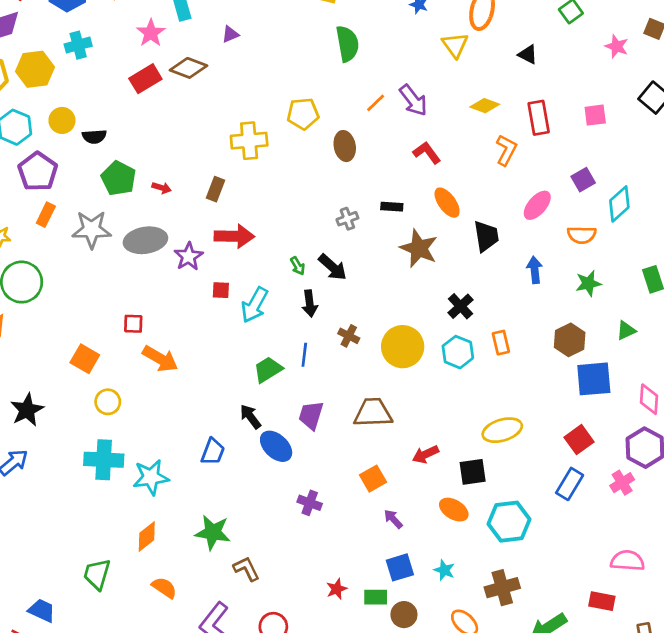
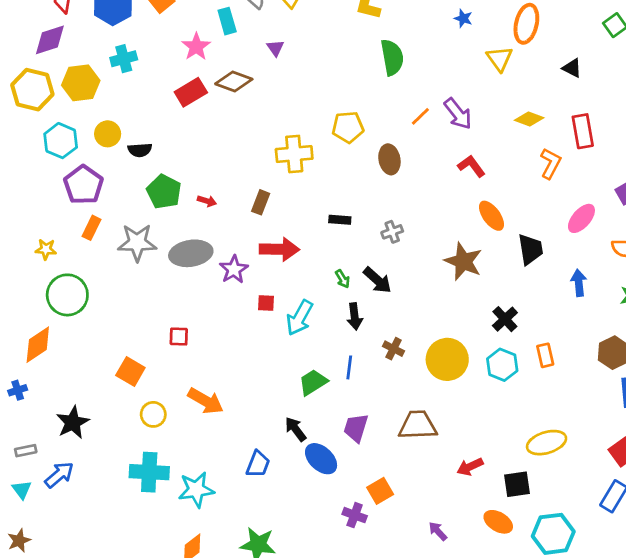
purple triangle: (230, 34) -> (275, 48), turned -42
black rectangle: (392, 207) -> (340, 220), moved
orange arrow: (160, 359) -> (206, 401), moved
orange square: (373, 479) -> (380, 491), moved

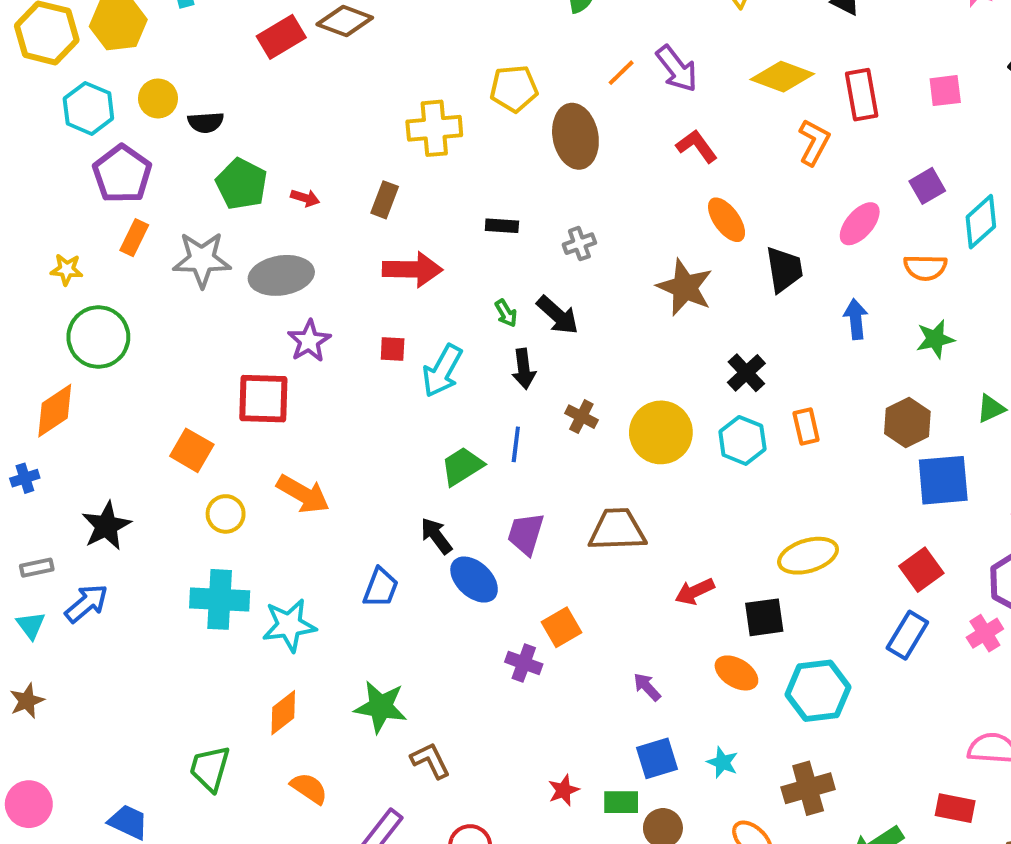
yellow diamond: (529, 119) -> (782, 77), size x1.4
brown ellipse: (389, 159) -> (575, 136), size x1.4
purple star: (234, 269) -> (309, 341), moved
red square: (179, 337) -> (263, 399), size x1.8

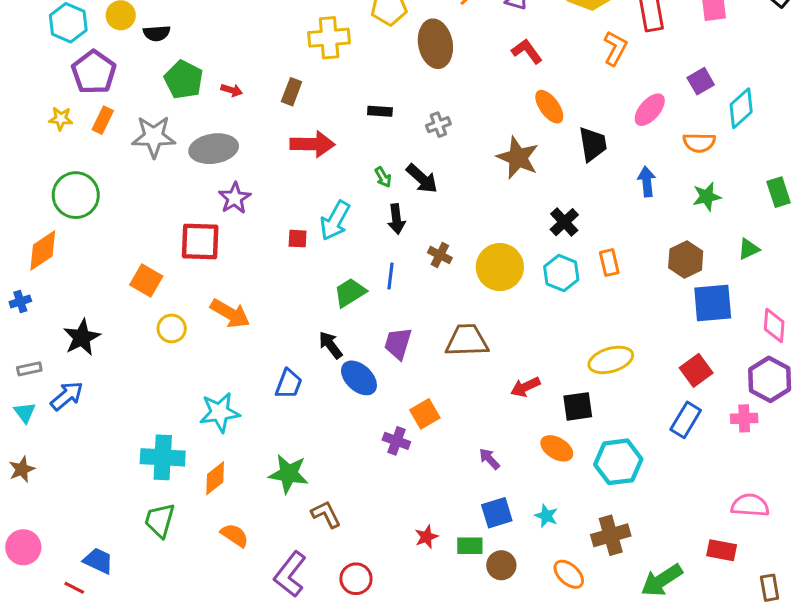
yellow star: (67, 269) -> (61, 119), moved
red square: (393, 349) -> (298, 239), moved
cyan cross: (220, 599) -> (163, 457), moved
pink cross: (985, 633) -> (744, 418), turned 30

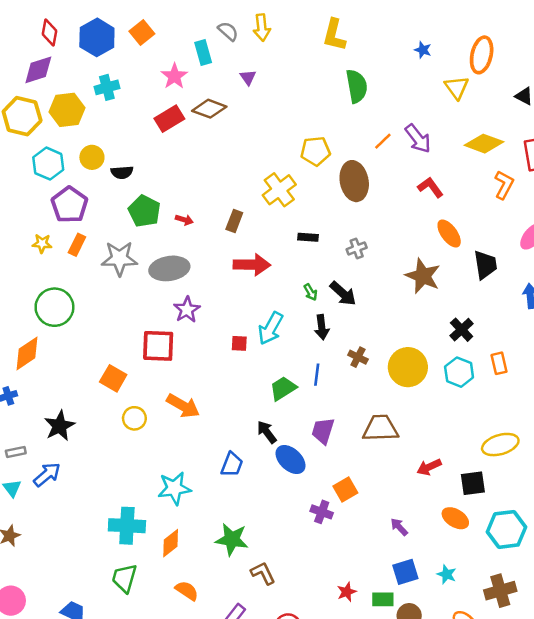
yellow cross: (329, 38) -> (279, 190), moved, turned -32

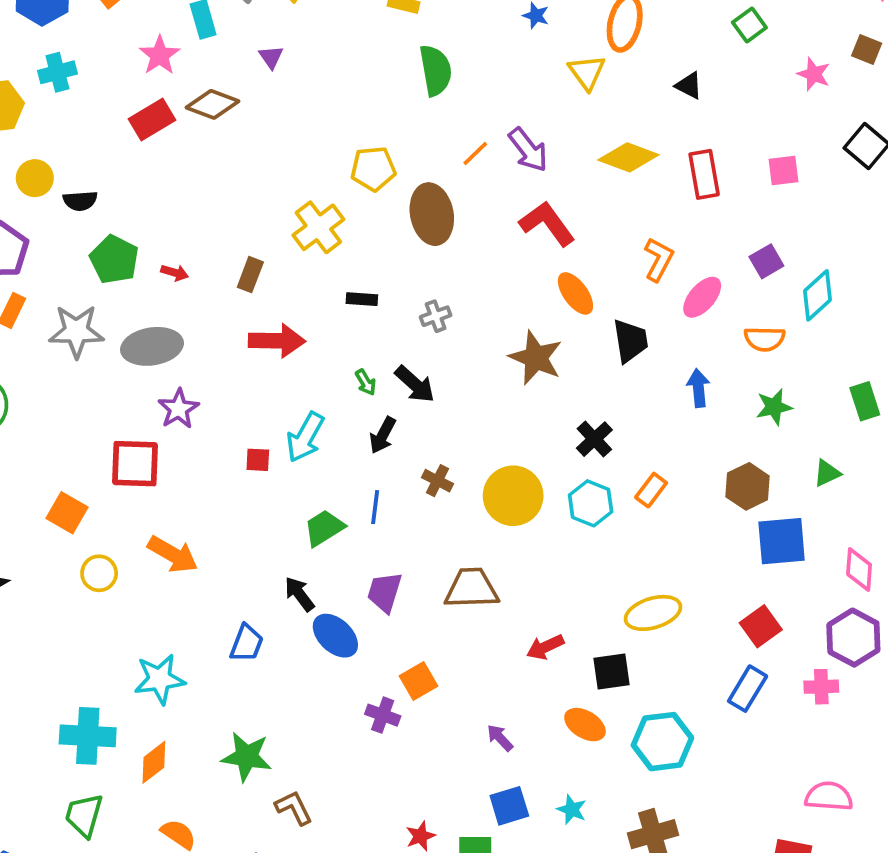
orange L-shape: (504, 185) -> (659, 259), moved
red L-shape: (430, 187) -> (547, 224), size x1.4
black arrow: (322, 327) -> (383, 435), turned 35
orange rectangle: (499, 363) -> (651, 490), turned 50

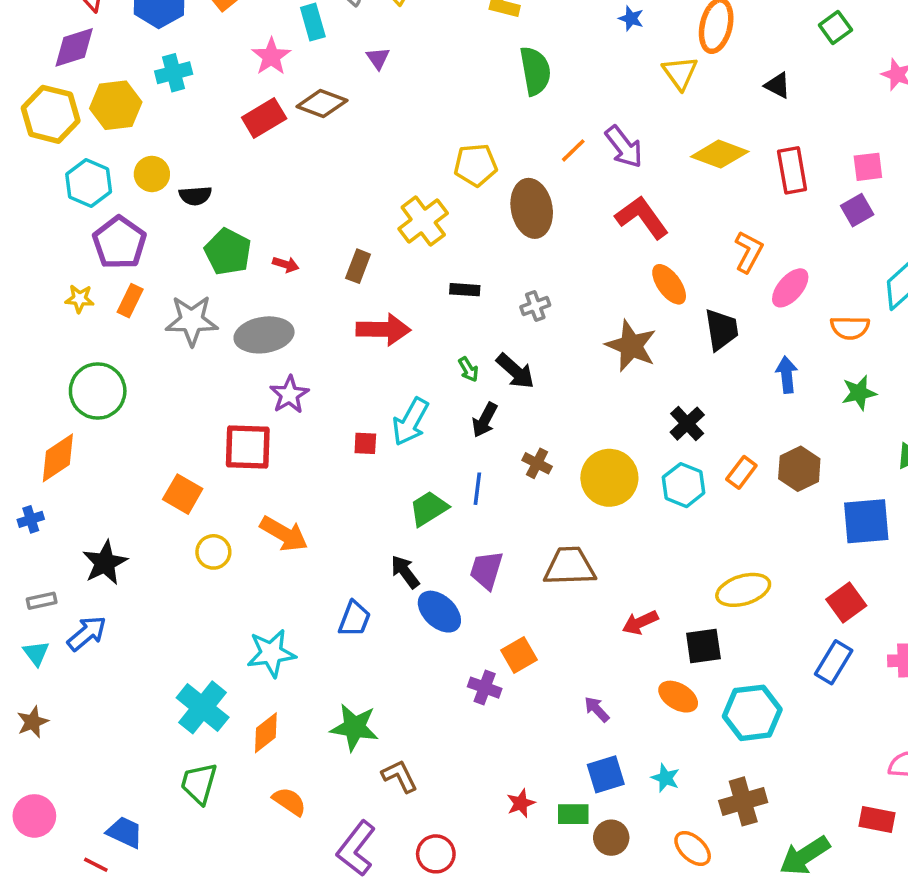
purple square: (766, 261) -> (857, 210), moved
brown hexagon: (748, 486) -> (799, 469), moved
cyan cross: (88, 736) -> (203, 707), turned 36

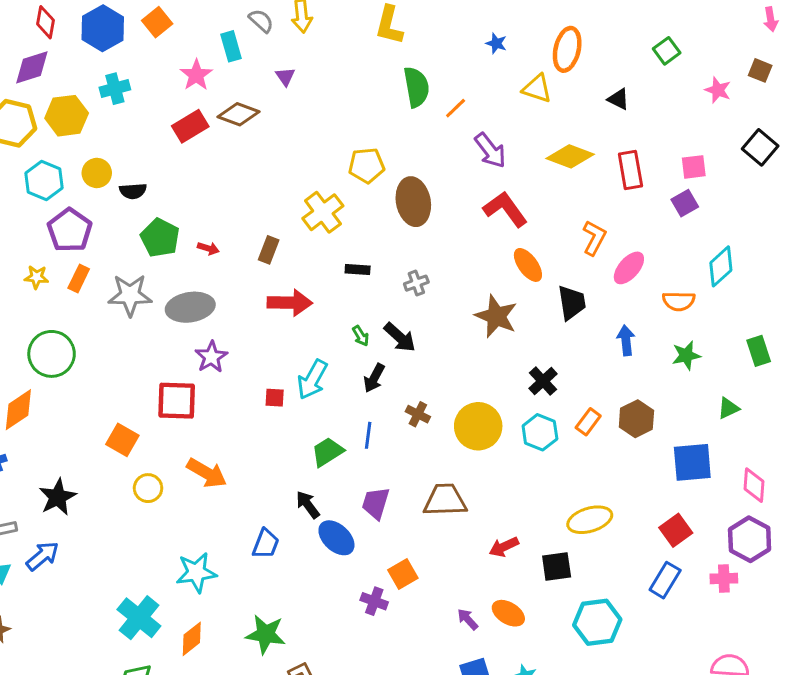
yellow triangle: (680, 73) -> (537, 89), turned -36
orange line: (573, 150) -> (456, 108), moved
orange ellipse: (678, 697) -> (508, 613), moved

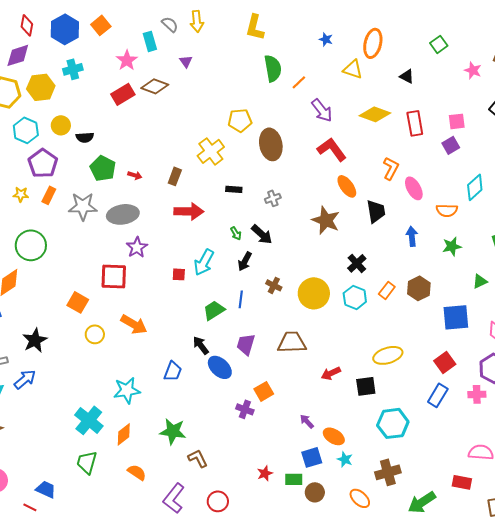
pink ellipse: (629, 268) -> (414, 188), turned -70
orange ellipse: (508, 613) -> (334, 436), moved

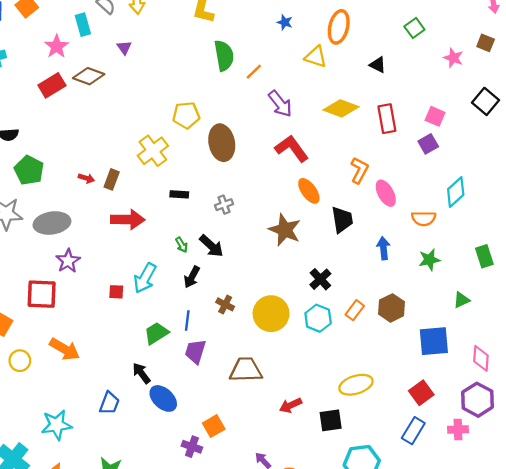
pink square: (457, 121) -> (435, 116), turned 30
red arrow: (135, 175) -> (86, 178), moved
purple trapezoid: (246, 344) -> (195, 351), moved

